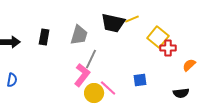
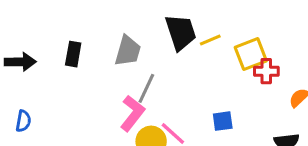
yellow line: (132, 19) -> (210, 40), moved
black trapezoid: (113, 23) -> (181, 32), turned -120
yellow square: (158, 37) -> (251, 54), turned 30

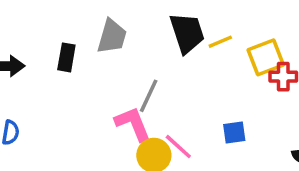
gray trapezoid: (128, 51) -> (112, 36), moved
pink L-shape: (132, 113) -> (133, 124), turned -60

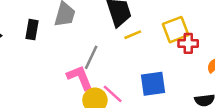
yellow line: (220, 42) -> (133, 35), moved
blue square: (234, 133) -> (153, 84), size x1.5

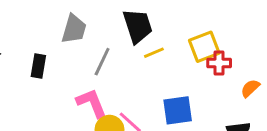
black rectangle: (32, 30) -> (38, 66), moved
gray line: (91, 57) -> (102, 62), moved

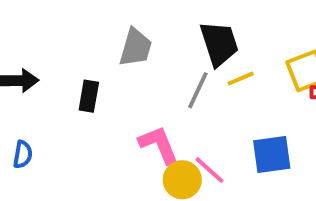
gray line: (102, 62) -> (198, 90), moved

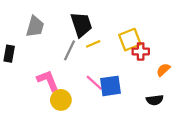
pink line: (209, 170) -> (94, 83), moved

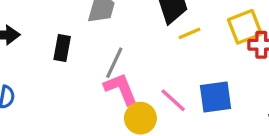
gray line: (70, 50) -> (114, 63), moved
pink line: (94, 83) -> (173, 100), moved

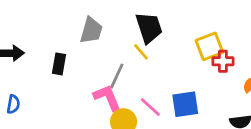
yellow line: (189, 33) -> (141, 52), moved, turned 72
gray line: (114, 63) -> (117, 76), moved

